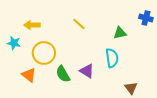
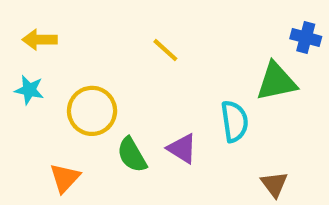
yellow arrow: (32, 25) -> (40, 40), moved
green triangle: (120, 33) -> (276, 82), moved, size x1.5
orange triangle: (29, 75) -> (65, 178), moved, turned 35

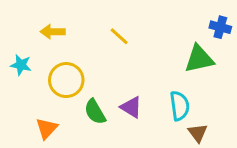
yellow arrow: (40, 40) -> (53, 32), moved
cyan semicircle: (235, 121) -> (180, 106), moved

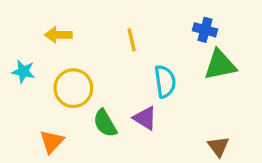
blue cross: (220, 27) -> (205, 30), moved
yellow line: (119, 36) -> (132, 40), turned 35
cyan semicircle: (180, 106) -> (165, 82), moved

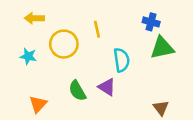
yellow arrow: (58, 35) -> (34, 18), moved
cyan star: (23, 71) -> (28, 56), moved
yellow circle: (73, 88) -> (64, 44), moved

